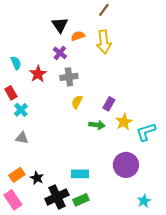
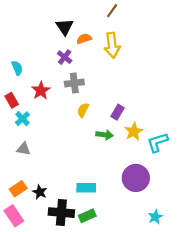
red star: (38, 74) -> (41, 91), moved
black cross: (57, 197) -> (61, 213), turned 30

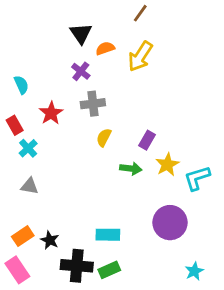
yellow arrow: (112, 45) -> (140, 56), turned 40

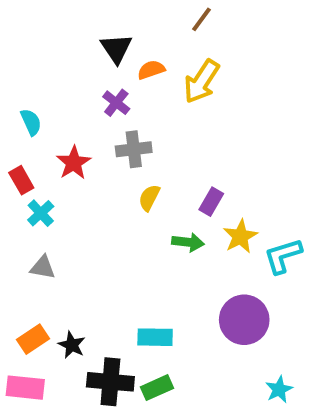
pink rectangle: (17, 270) -> (25, 388), turned -50

